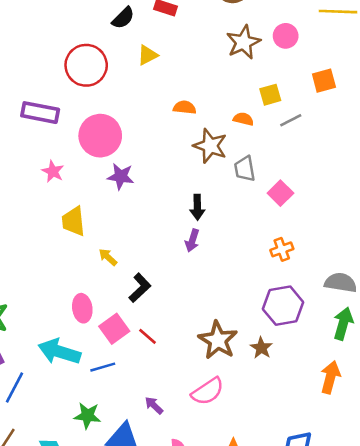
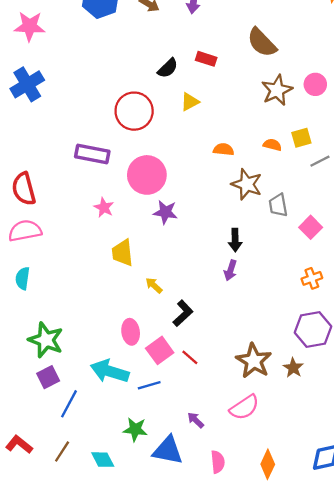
orange semicircle: (243, 119) -> (272, 145), moved

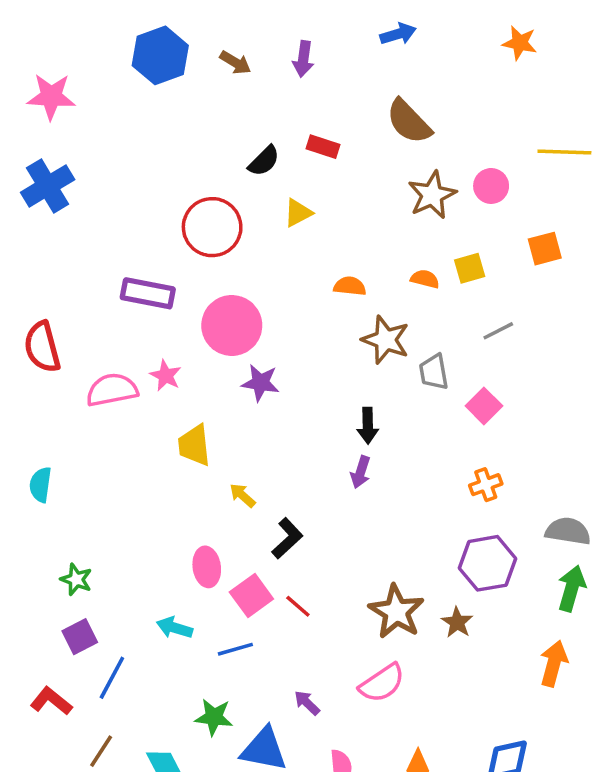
gray line: (320, 161) -> (498, 331), moved
pink semicircle: (25, 231) -> (112, 390), moved
green star: (46, 340) -> (76, 579), size x0.6
cyan arrow: (110, 371) -> (175, 628), size x0.6
red L-shape: (19, 444) -> (51, 701), moved

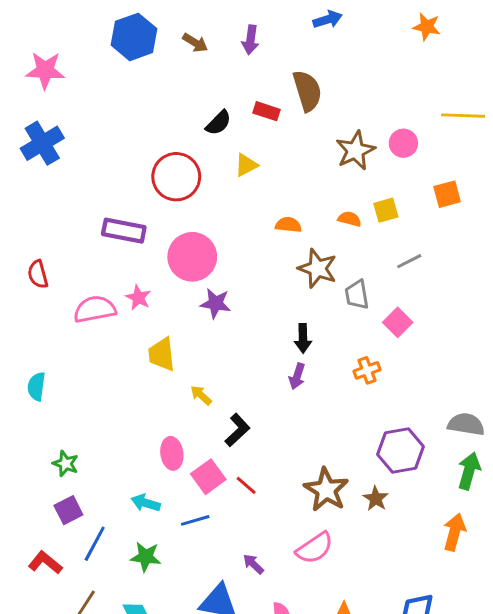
brown semicircle: (409, 122) -> (307, 91), moved, turned -153
red semicircle: (42, 347) -> (38, 274), size x0.7
orange cross: (486, 485) -> (367, 370), moved
green star: (214, 717) -> (146, 557), moved

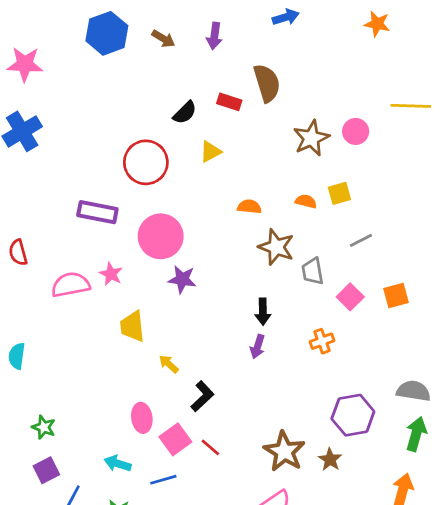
orange square: (447, 194) -> (396, 295), moved

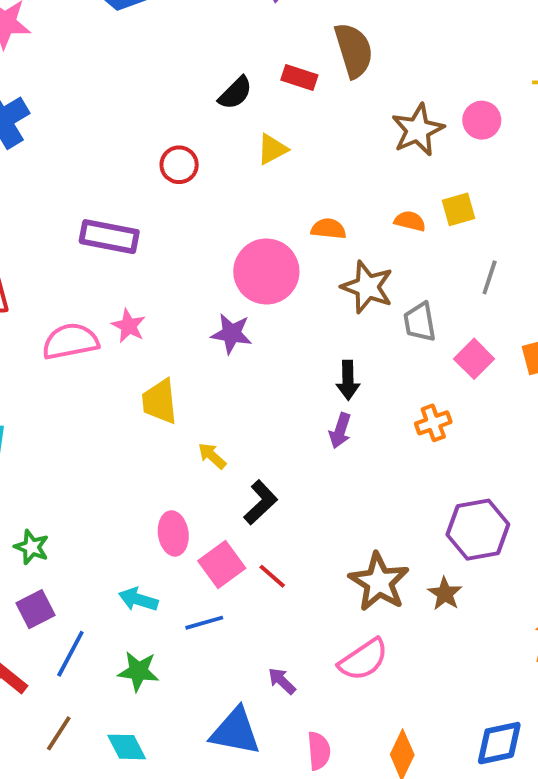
red circle: (146, 162) -> (179, 165), size x0.6
pink circle: (161, 236) -> (266, 271), moved
gray line: (361, 240) -> (490, 277), turned -45

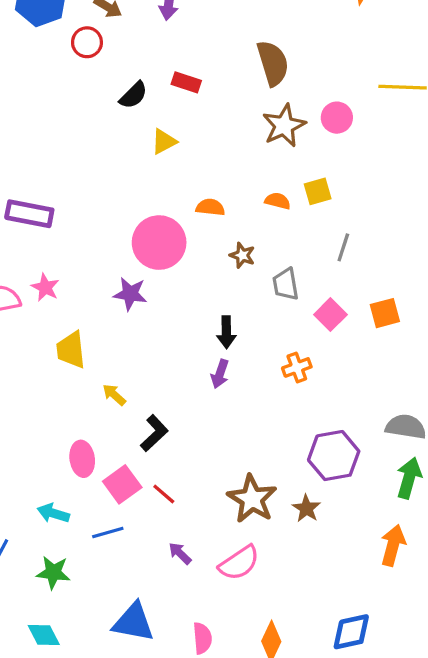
brown semicircle: (354, 50) -> (273, 63), moved
red circle: (179, 165) -> (87, 42), moved
brown star: (367, 287) -> (242, 255), size x0.6
purple arrow: (282, 681) -> (180, 553), moved

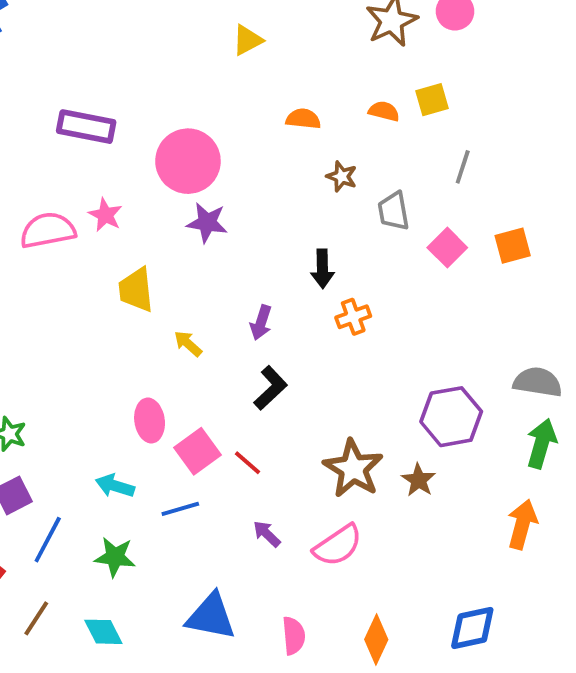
pink circle: (159, 243) -> (188, 161), moved
orange cross: (297, 367) -> (353, 317), moved
purple arrow: (220, 374) -> (261, 323), moved
black L-shape: (154, 433) -> (271, 388), moved

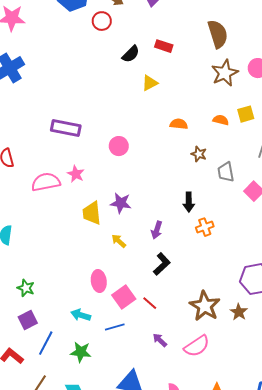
pink circle: (188, 161) -> (119, 146), size x0.6
purple star: (207, 223) -> (121, 203), moved

